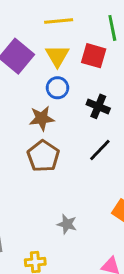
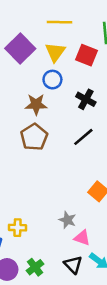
gray star: (67, 224) -> (68, 220), moved

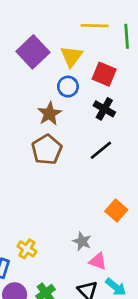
yellow line: (59, 22) -> (94, 26), moved
red square: (86, 55) -> (104, 74), moved
brown star: (36, 104) -> (49, 114), turned -30
yellow cross: (17, 228) -> (27, 249), turned 30

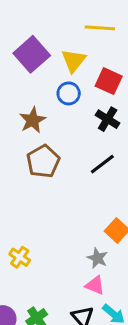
brown star: (49, 114) -> (33, 120), moved
gray star: (82, 241) -> (97, 258), moved
yellow cross: (27, 249) -> (20, 257), moved

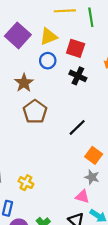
yellow triangle: (74, 61) -> (49, 37), turned 36
black line: (102, 164) -> (77, 127), moved
gray star: (97, 258) -> (92, 177), moved

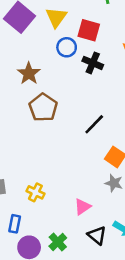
yellow triangle: (49, 37) -> (56, 17), turned -30
blue circle: (48, 61) -> (67, 47), moved
pink triangle: (82, 197) -> (83, 207), moved, turned -48

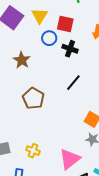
brown pentagon: (43, 107) -> (33, 98), moved
black line: (94, 124) -> (73, 83), moved
pink triangle: (83, 207) -> (70, 159), size x1.6

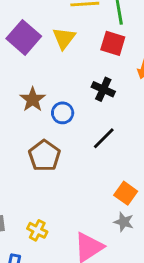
red square: (65, 24) -> (113, 43), moved
blue circle: (49, 38) -> (63, 113), moved

